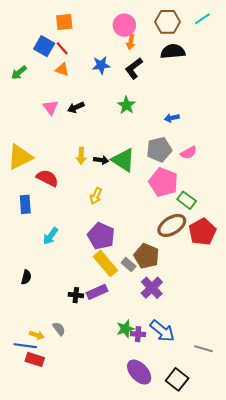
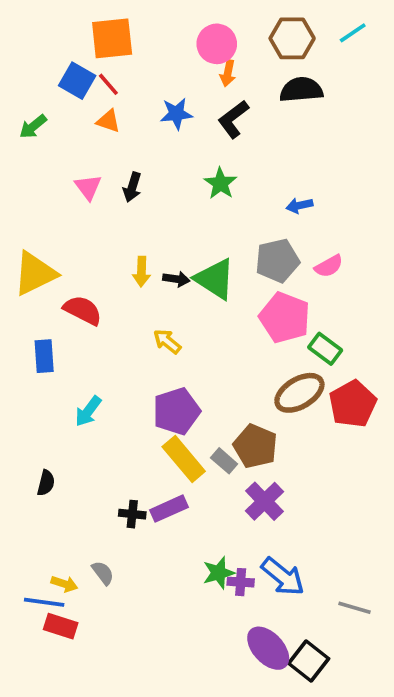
orange square: (64, 22) -> (112, 38), size x1.4
black arrow: (76, 107) -> (132, 187), turned -49
yellow arrow: (96, 196) -> (167, 341), turned 105
purple pentagon: (101, 236) -> (176, 411), turned 30
purple ellipse: (139, 372) -> (268, 648), moved

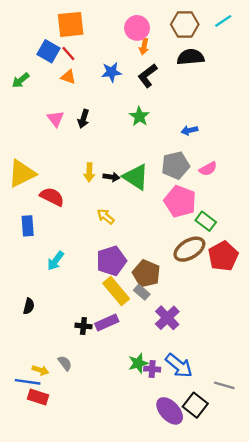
brown pentagon: (255, 446) -> (146, 274), moved
black square: (309, 661) -> (195, 405), moved

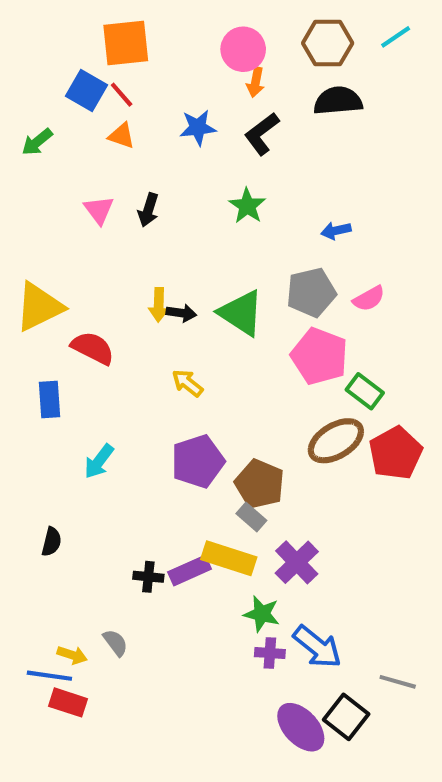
black arrow: (111, 177) -> (181, 313), moved
yellow rectangle: (116, 291) -> (229, 558), moved, turned -32
green star: (138, 363) -> (262, 614), moved, turned 30

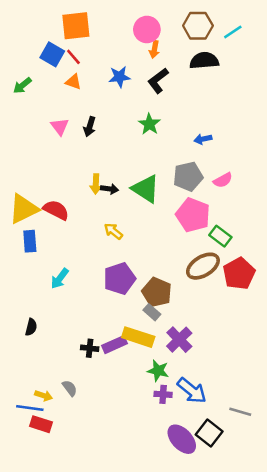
cyan line: (396, 37) -> (233, 32), moved
yellow triangle: (39, 307) -> (24, 209), moved

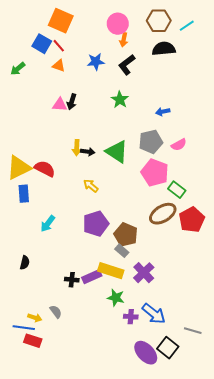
orange square: (76, 26) -> (61, 21), turned 30
pink triangle: (60, 127) -> (60, 105), moved, turned -49
green star: (158, 371) -> (116, 298), moved

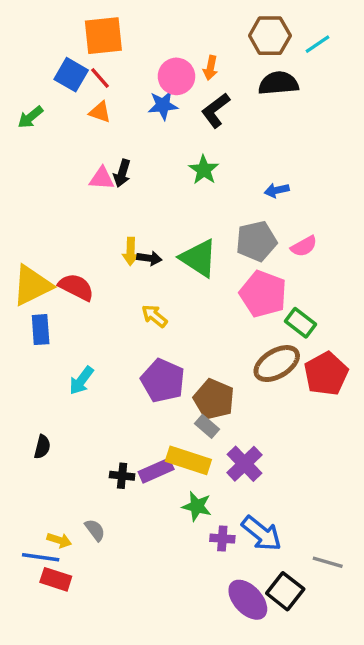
orange square: (61, 21) -> (103, 36), turned -30
pink circle: (118, 24) -> (176, 76), moved
purple pentagon: (96, 224) -> (163, 381), turned -30

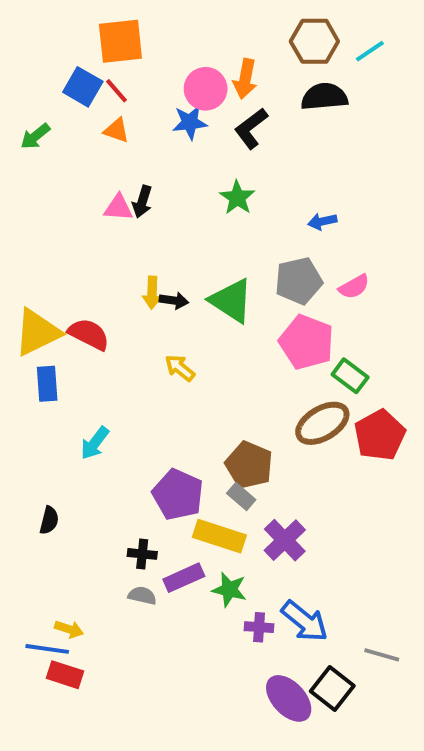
orange arrow: (210, 68) -> (245, 79), size x1.4
purple pentagon: (163, 381) -> (178, 495), moved
purple rectangle: (156, 471) -> (184, 578), moved
gray semicircle: (95, 530) -> (142, 596), moved, turned -40

